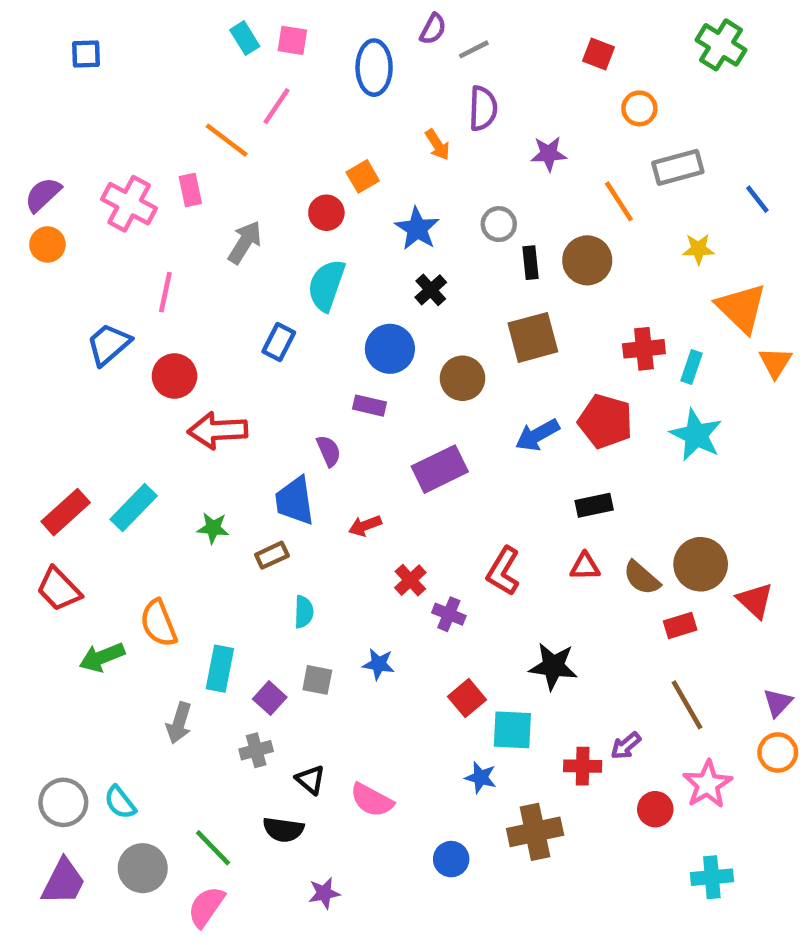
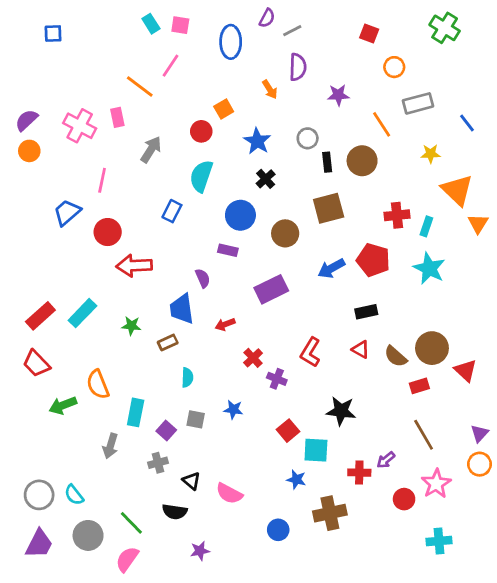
red triangle: (585, 567) -> (361, 349), turned 30

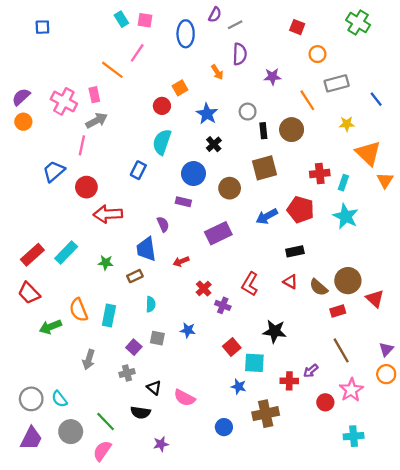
gray arrow: (151, 150) -> (97, 121), moved, turned 30
cyan rectangle: (136, 412) -> (109, 316), moved

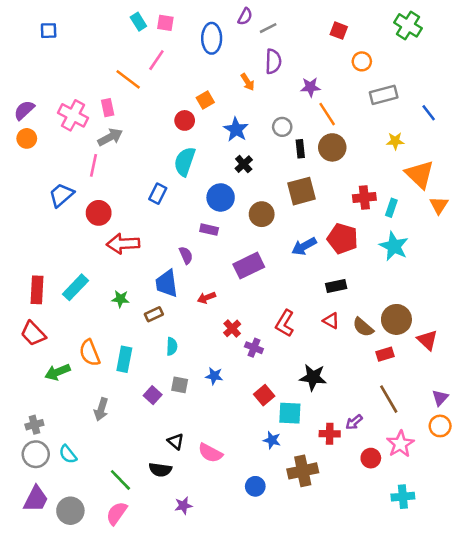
orange line: (307, 100) -> (327, 114), moved
red rectangle: (32, 255) -> (37, 290), turned -45
gray cross: (127, 373) -> (34, 425), moved
gray circle: (71, 432) -> (70, 511), moved

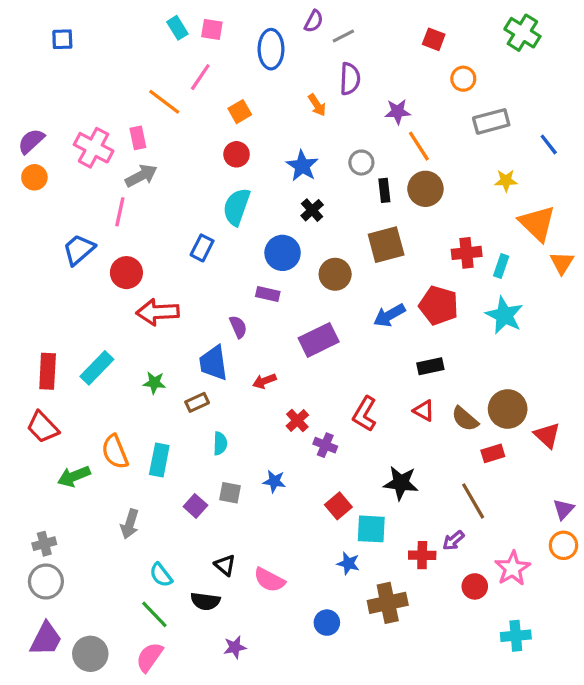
orange square: (205, 100) -> (240, 112), moved
brown line: (389, 399) -> (473, 501), moved
cyan semicircle: (68, 454) -> (161, 575), moved

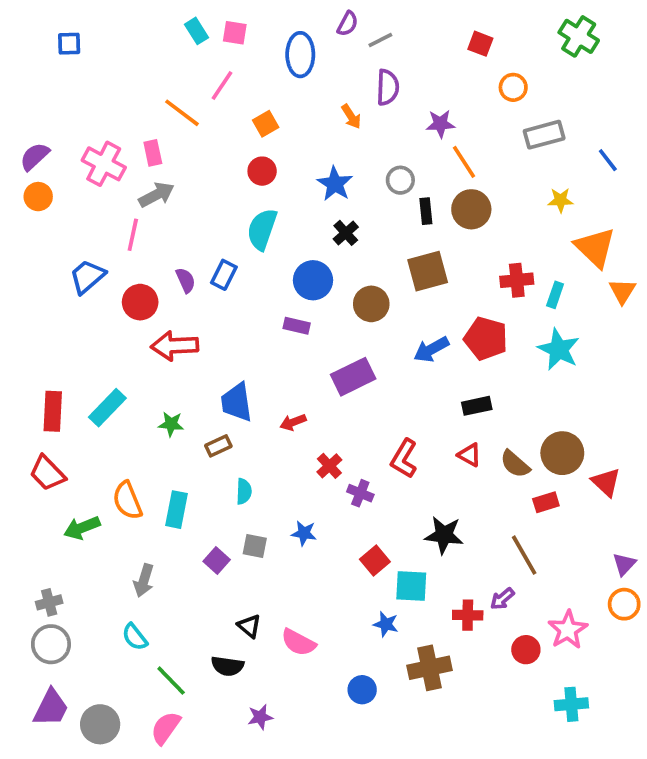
purple semicircle: (238, 327) -> (186, 280), moved
cyan semicircle: (161, 575) -> (135, 637), moved

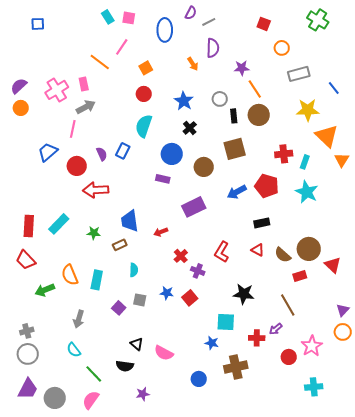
pink cross: (104, 164) -> (57, 90), turned 30
yellow star: (560, 200) -> (308, 110), size x1.6
red square: (375, 560) -> (190, 298), moved

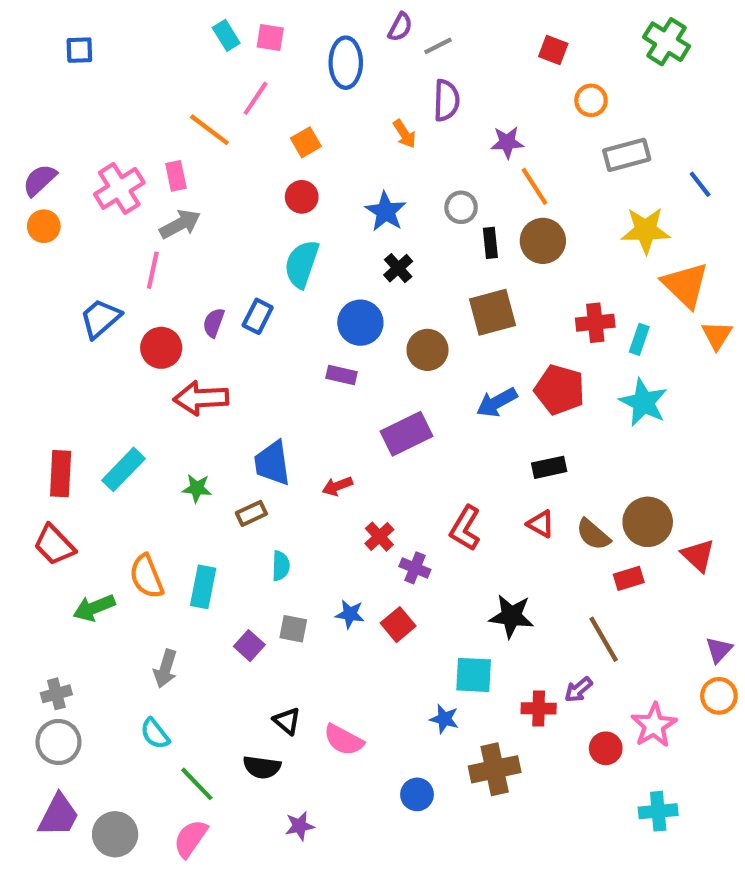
purple semicircle: (102, 154) -> (214, 323), turned -136

